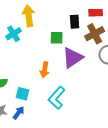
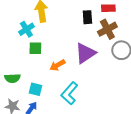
green square: (57, 38) -> (35, 48), moved
orange arrow: (45, 70) -> (57, 65), turned 49

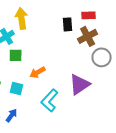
purple triangle: (85, 53) -> (80, 84), moved
cyan square: (35, 89) -> (17, 88), moved

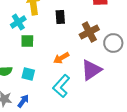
black rectangle: (68, 24) -> (60, 17), moved
brown cross: (88, 36) -> (89, 32), moved
orange arrow: (38, 72) -> (61, 58), moved

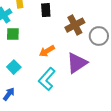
cyan square: (28, 74) -> (14, 67), turned 32

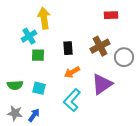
black rectangle: (46, 10) -> (68, 48), moved
cyan square: (14, 67) -> (39, 88), turned -32

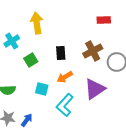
cyan cross: (29, 36) -> (12, 41), moved
green square: (38, 55) -> (31, 60), turned -32
cyan square: (39, 88) -> (42, 89), moved

